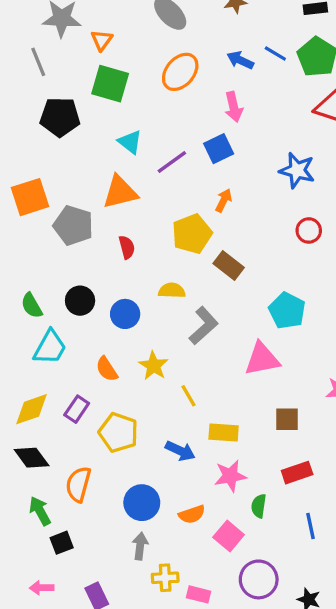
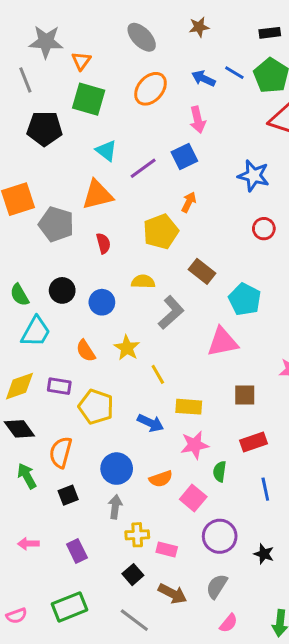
brown rectangle: (229, 266) -> (202, 271), moved
purple rectangle: (77, 409) -> (59, 386), turned 65
black square: (62, 543) -> (68, 495), moved

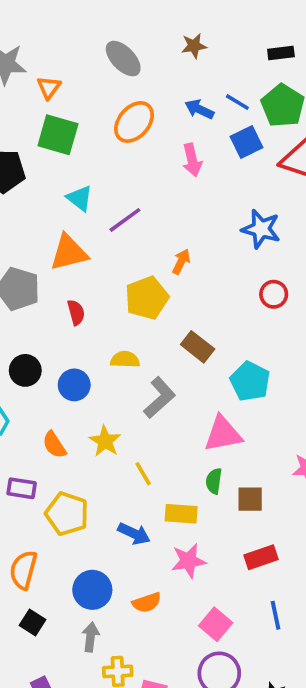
blue square: (184, 156) -> (246, 142), moved
green semicircle: (220, 471) -> (214, 481), moved
black square: (68, 495) -> (32, 622), turned -36
pink square: (193, 498) -> (216, 624), moved

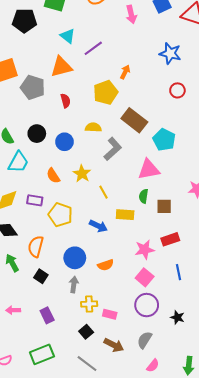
brown rectangle: (198, 347) -> (134, 120), size x1.4
pink star: (188, 561) -> (145, 250), moved

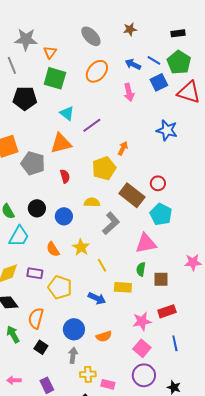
red circle: (177, 90) -> (158, 183), moved

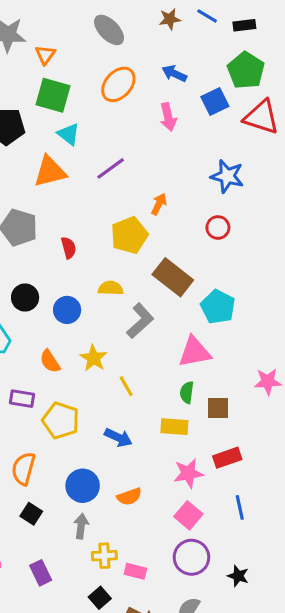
blue line: (154, 60) -> (207, 16), moved
cyan triangle: (67, 113) -> (69, 134), moved
orange triangle: (61, 143) -> (50, 171), moved
red circle: (158, 183) -> (218, 227), moved
yellow rectangle: (123, 287) -> (174, 427), moved

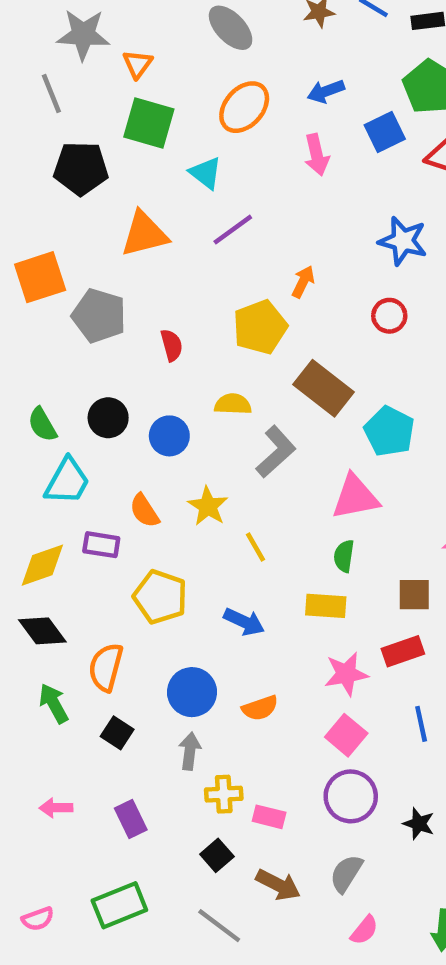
blue arrow: (174, 74) -> (326, 91), turned -45
cyan triangle: (69, 134) -> (206, 173), moved
purple rectangle: (22, 399) -> (101, 545), moved
brown square: (218, 408) -> (414, 595), moved

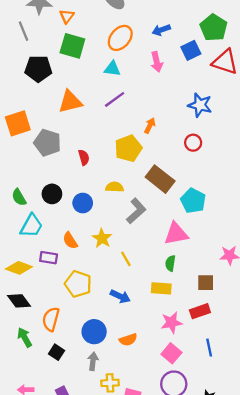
cyan triangle: (206, 173) -> (112, 69), moved, turned -30
yellow diamond: (42, 565) -> (19, 268), turned 40

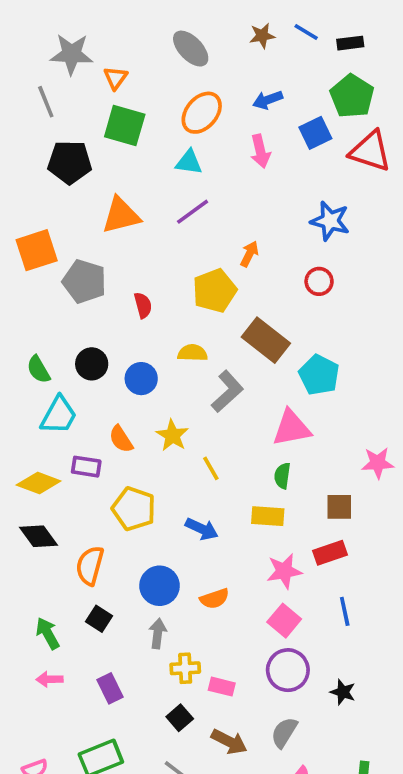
green arrow: (25, 337) -> (48, 633), moved

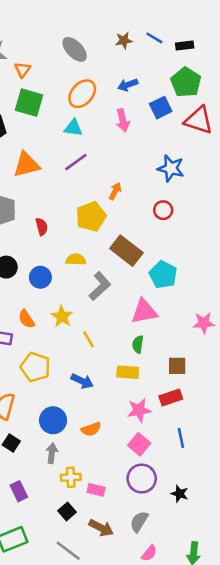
pink star: (378, 463) -> (204, 323), moved

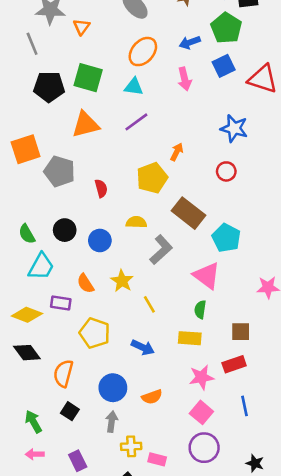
green pentagon: (186, 82) -> (226, 28), moved
green square: (29, 103) -> (88, 78), moved
pink triangle: (144, 311) -> (207, 276), turned 48
black star: (180, 494) -> (255, 463), moved

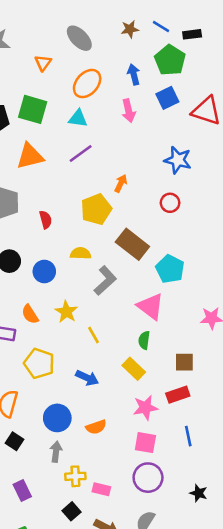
orange triangle: (82, 27) -> (43, 63), moved
blue arrow: (190, 42) -> (134, 74), turned 96
yellow rectangle: (190, 338) -> (134, 369), turned 40
pink square: (201, 412) -> (145, 443), turned -30

